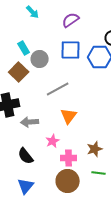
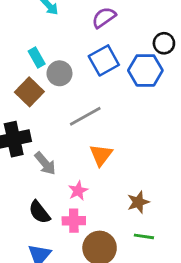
blue square: (71, 50) -> (104, 60), turned -30
gray arrow: (30, 122) -> (45, 163), turned -126
pink cross: (69, 158) -> (74, 221), moved

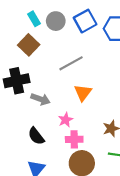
gray circle: (59, 73) -> (56, 21), moved
gray arrow: (45, 163) -> (41, 99), turned -30
pink cross: (74, 221) -> (74, 139), moved

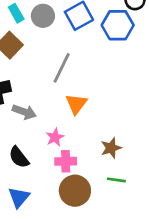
gray line: (71, 63) -> (62, 68), turned -35

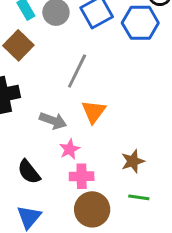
gray arrow: (24, 112) -> (53, 121), moved

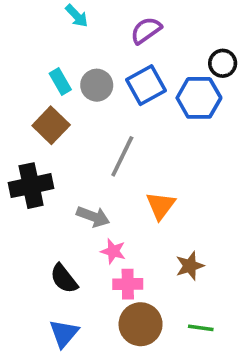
orange triangle: (94, 112) -> (161, 206), moved
pink star: (70, 149) -> (113, 251), turned -30
green line: (139, 197) -> (201, 328), moved

